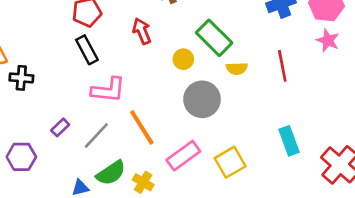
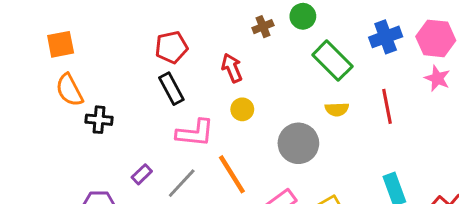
green rectangle: (214, 38) -> (332, 61), moved
yellow circle: (183, 59) -> (242, 109), moved

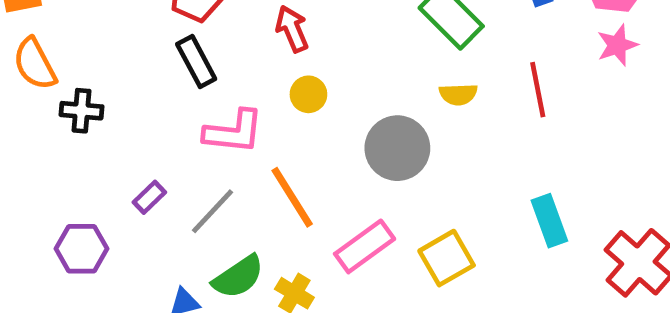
pink star: (437, 78) -> (617, 45), turned 30

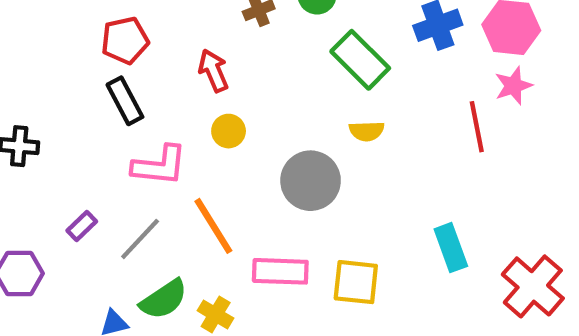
red line: (538, 90) -> (477, 127), moved
pink rectangle: (365, 246) -> (280, 271), turned 38
yellow square: (447, 258) -> (356, 282), turned 36

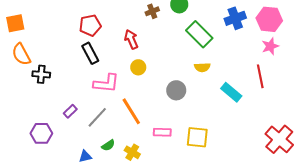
red line: (477, 127) -> (260, 76), moved
gray circle: (311, 181) -> (176, 90), size x0.7
cyan rectangle: (451, 248) -> (231, 92), moved, turned -30
pink rectangle: (280, 271) -> (162, 132), size x0.7
green semicircle: (164, 299) -> (108, 145), size x0.6

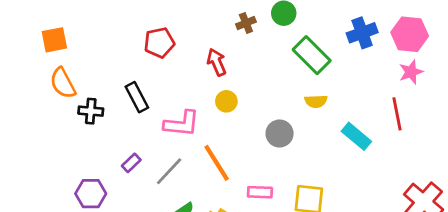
black rectangle: (90, 53) -> (137, 97), moved

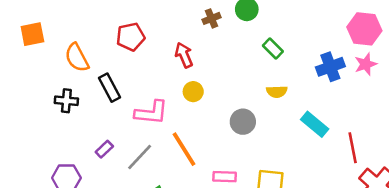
blue cross: (362, 33) -> (330, 67), moved
green rectangle: (312, 55) -> (273, 49), size x0.6
orange semicircle: (63, 83) -> (77, 58), moved
red line: (397, 114) -> (353, 148), moved

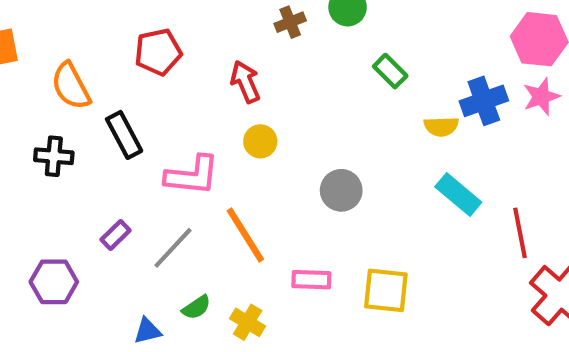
yellow semicircle: (277, 92) -> (441, 126), moved

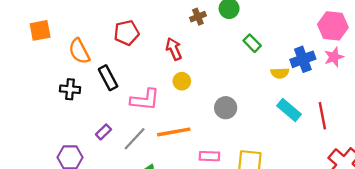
red line: (520, 233) -> (322, 116), moved
orange line: (245, 235) -> (174, 132), turned -68

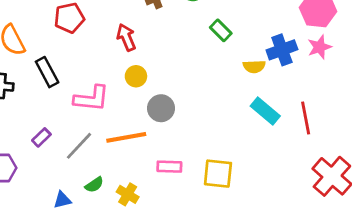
gray circle: (226, 108) -> (161, 108), moved

